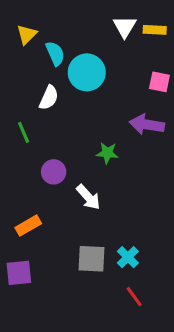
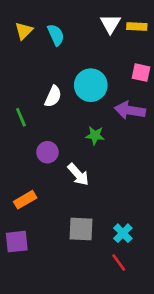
cyan semicircle: (55, 53) -> (56, 35), moved
cyan circle: (87, 72) -> (91, 85), moved
white semicircle: (49, 98) -> (53, 96), moved
cyan cross: (128, 257) -> (123, 233), moved

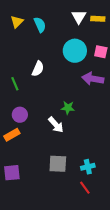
cyan circle: (91, 85) -> (75, 51), moved
green star: (95, 135) -> (68, 108), moved
purple circle: (47, 152) -> (20, 115), moved
orange rectangle: (25, 200) -> (12, 135), moved
cyan cross: (123, 233) -> (88, 167), turned 32

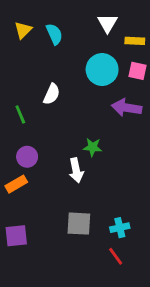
yellow rectangle: (98, 19) -> (135, 41), moved
white arrow: (56, 125) -> (76, 170), turned 30

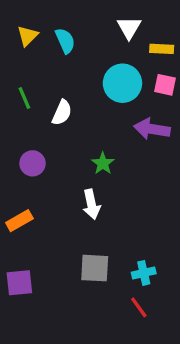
green line: (20, 114) -> (24, 98), moved
green star: (93, 147) -> (103, 163), moved, turned 30
purple circle: (27, 157) -> (33, 163), moved

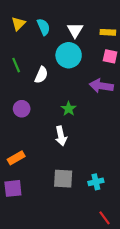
white triangle: (129, 28) -> (75, 30), moved
cyan circle: (122, 83) -> (69, 55), moved
orange rectangle: (19, 221) -> (16, 158), moved
red line: (139, 307) -> (105, 218), moved

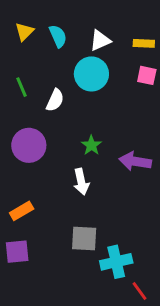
white triangle: (75, 30) -> (100, 40), turned 35
purple arrow: (101, 86) -> (135, 161), moved
purple circle: (22, 109) -> (29, 145), size x1.5
cyan cross: (96, 182) -> (116, 262), moved, size x1.5

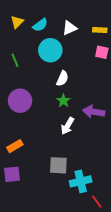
cyan semicircle: (58, 36) -> (40, 25), turned 77
cyan circle: (91, 74) -> (50, 50), moved
white semicircle: (55, 100) -> (62, 78), moved
white arrow: (81, 182) -> (67, 126), moved, turned 42

